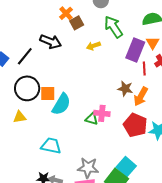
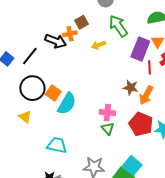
orange cross: (66, 13) -> (70, 34), moved, turned 32
orange square: (48, 94) -> (53, 93), turned 35
yellow triangle: (20, 117) -> (25, 117), turned 48
green triangle: (92, 119) -> (108, 129), moved, turned 32

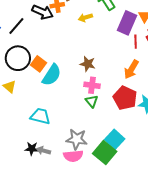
brown star: (131, 88) -> (88, 64), moved

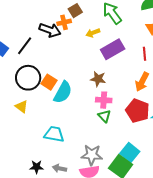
purple rectangle: (127, 23) -> (113, 49), moved, turned 40
black star: (32, 149) -> (37, 167), moved

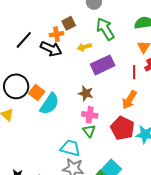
black arrow: (50, 30) -> (51, 49), moved
black line: (25, 46) -> (24, 40), moved
cyan trapezoid: (54, 134) -> (70, 148), moved

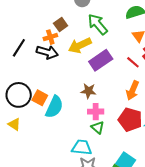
yellow arrow: (84, 47) -> (80, 45), size x1.6
red line: (134, 72) -> (133, 62), turned -40

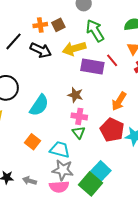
orange cross: (50, 37) -> (40, 25), moved
purple rectangle: (101, 60) -> (92, 66), turned 35
red line: (133, 62) -> (112, 60), moved
orange square: (40, 98) -> (32, 142), moved

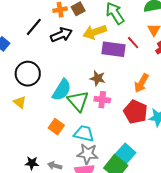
black arrow: (41, 50) -> (61, 35), turned -45
green triangle: (79, 132) -> (78, 101), moved, size x1.6

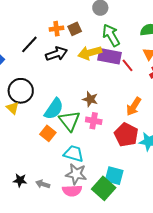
purple rectangle: (114, 49) -> (110, 56), moved
yellow triangle: (20, 102) -> (13, 108), moved
orange square: (56, 127) -> (48, 133), moved
cyan square: (126, 153) -> (114, 176), turned -30

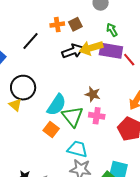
green arrow: (111, 35) -> (112, 30), size x0.6
black arrow: (56, 54) -> (73, 51), moved

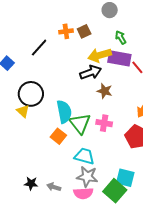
black arrow: (73, 51) -> (91, 72), moved
brown star: (93, 94) -> (105, 91), moved
cyan semicircle: (57, 105) -> (64, 112), turned -45

